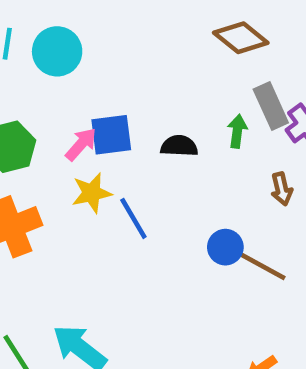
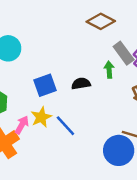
pink arrow: (81, 144) -> (22, 125), moved
blue circle: (225, 247) -> (119, 150), moved, size x1.6

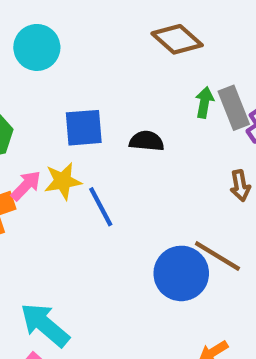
brown diamond: (101, 21) -> (177, 39), moved
green arrow: (109, 70) -> (204, 102), moved

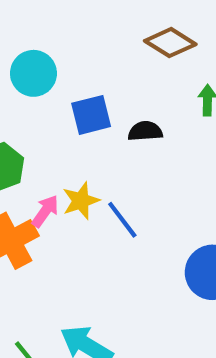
blue square: (84, 128) -> (91, 115), moved
black semicircle: (147, 141) -> (145, 131), moved

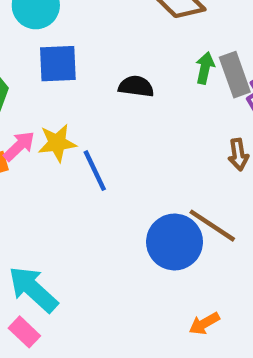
blue square: (91, 115) -> (58, 64), moved

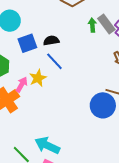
black semicircle: (136, 86) -> (51, 41), moved
blue line: (95, 171) -> (54, 61), moved

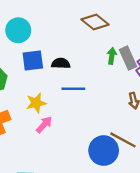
blue line: (54, 61) -> (73, 89), moved, turned -60
pink arrow: (22, 85) -> (44, 125), moved

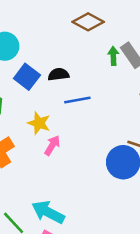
blue square: (33, 60) -> (27, 77), turned -35
yellow star: (36, 103) -> (39, 123), turned -30

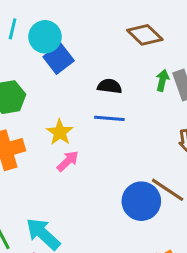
black semicircle: (58, 74) -> (110, 86), moved
blue square: (27, 77) -> (59, 59), moved

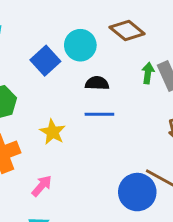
cyan circle: (45, 37) -> (80, 45), moved
pink arrow: (68, 161) -> (42, 186), moved

